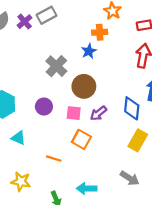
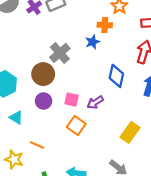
brown circle: (84, 86) -> (43, 74), moved
purple circle: (44, 107) -> (44, 101), moved
blue diamond: (132, 108) -> (116, 76), moved
orange line: (54, 159) -> (37, 145), moved

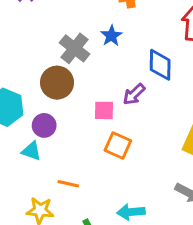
blue star: (92, 42) -> (111, 36), moved
purple circle: (44, 101) -> (44, 125), moved
purple arrow: (95, 102) -> (134, 94), moved

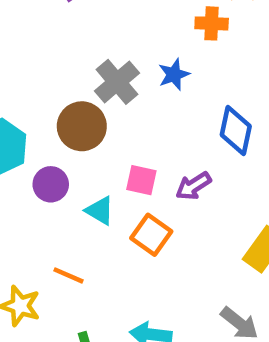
purple arrow: (134, 94) -> (193, 186), moved
cyan triangle: (31, 151) -> (100, 211), moved

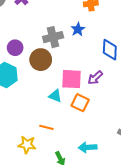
gray cross: (117, 82) -> (53, 37), turned 36
pink square: (141, 180) -> (72, 79), size x1.5
purple circle: (51, 184) -> (15, 48), moved

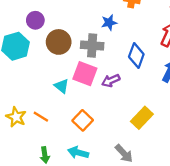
gray cross: (53, 37) -> (92, 45), moved
orange square: (80, 103) -> (83, 120), moved
yellow star: (27, 145) -> (16, 117), moved

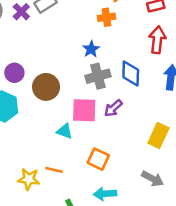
gray cross: (92, 45) -> (98, 76), moved

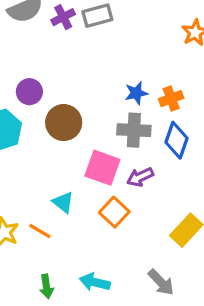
orange cross: (106, 17) -> (171, 99), moved, turned -30
cyan triangle: (65, 131) -> (63, 202), moved
orange square: (98, 159) -> (114, 212), moved

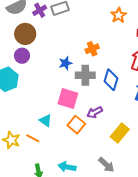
blue star: (136, 93) -> (65, 63), moved
orange cross: (171, 99) -> (92, 49), moved
brown circle: (64, 123) -> (25, 34), moved
purple arrow: (140, 177) -> (95, 112), moved

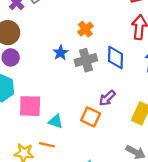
pink square: (68, 99) -> (30, 106), moved

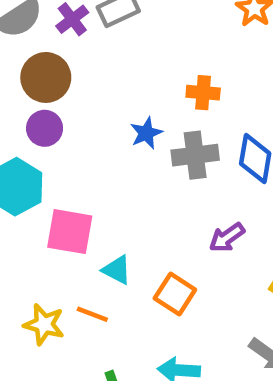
orange cross: (85, 29) -> (203, 93), turned 35
orange square: (91, 117) -> (175, 294), moved

